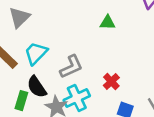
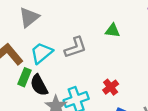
gray L-shape: (71, 67) -> (75, 47), moved
green rectangle: (21, 101) -> (25, 77), moved

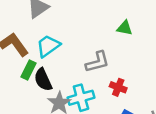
gray L-shape: (75, 47) -> (97, 62), moved
red cross: (111, 87) -> (118, 87), turned -35

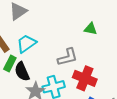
red cross: (118, 87) -> (85, 78), size x1.6

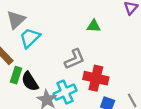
cyan trapezoid: (26, 43) -> (30, 38), moved

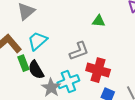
cyan trapezoid: (30, 38) -> (37, 41), moved
green rectangle: (16, 75) -> (23, 63), turned -42

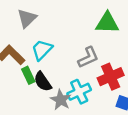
green triangle: (99, 21) -> (107, 23), size x1.6
red cross: (98, 70) -> (111, 77), turned -35

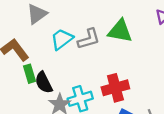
cyan trapezoid: (42, 50) -> (62, 39), moved
gray L-shape: (88, 57) -> (89, 39), moved

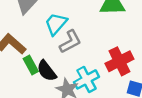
gray L-shape: (89, 39) -> (70, 42), moved

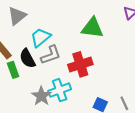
red cross: (119, 61) -> (80, 64), moved
black semicircle: (47, 71) -> (28, 58), moved

